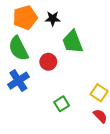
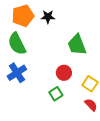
green trapezoid: (73, 42) -> (77, 45), moved
red circle: (48, 62) -> (64, 73), moved

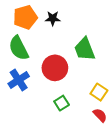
red circle: (64, 73) -> (55, 68), moved, size x1.5

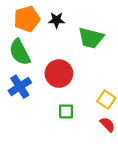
green trapezoid: (85, 49) -> (91, 38), moved, turned -55
green square: (62, 103) -> (66, 111), turned 32

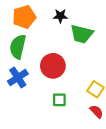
black star: (57, 20) -> (60, 16), moved
green semicircle: (20, 52) -> (18, 47), turned 40

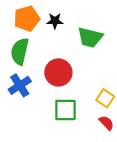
black star: (60, 16) -> (55, 21), moved
green square: (59, 100) -> (65, 110), size x1.5

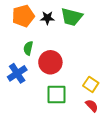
green trapezoid: (90, 37) -> (72, 17), moved
green semicircle: (20, 51) -> (28, 48), moved, size x0.6

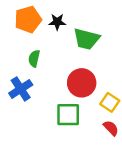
green trapezoid: (72, 17) -> (87, 39), moved
red circle: (50, 62) -> (82, 83), moved

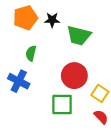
blue cross: (21, 89) -> (19, 81), turned -30

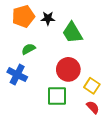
green trapezoid: (79, 36) -> (72, 33), turned 45
green semicircle: (31, 53) -> (28, 49), turned 48

